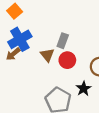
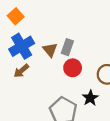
brown arrow: (13, 54) -> (21, 71), moved
brown triangle: (47, 55) -> (50, 50), moved

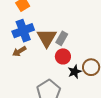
brown triangle: (50, 50) -> (47, 38), size x1.5
black star: (90, 98) -> (75, 72), moved

